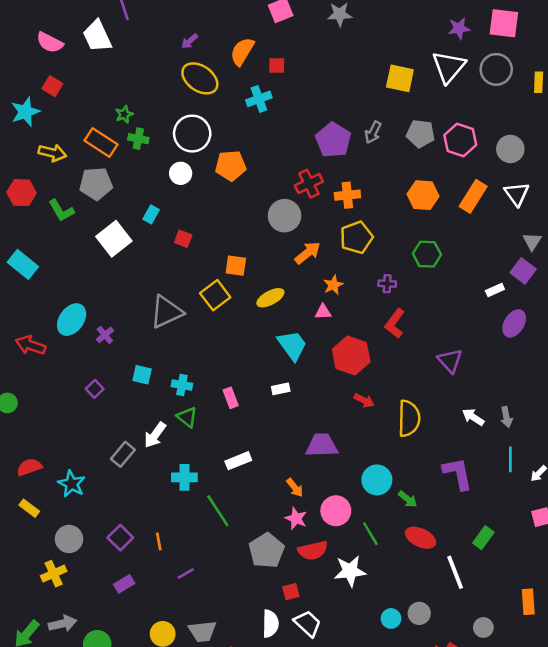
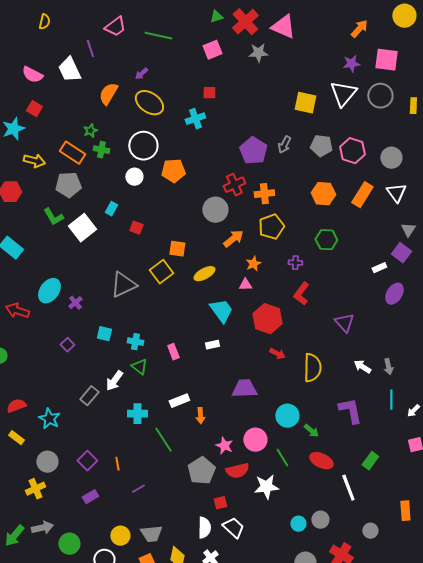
orange semicircle: (242, 51) -> (108, 94), moved
green L-shape: (61, 211) -> (53, 217), moved
orange arrow: (295, 488) -> (200, 416), moved, turned 35

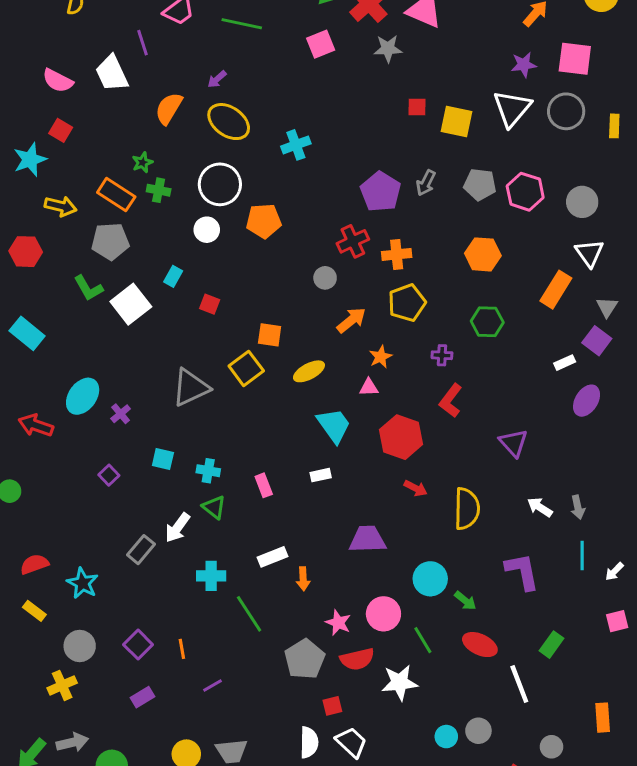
red square: (209, 93) -> (417, 107), moved
orange rectangle: (362, 195) -> (556, 290), moved
gray circle: (215, 210) -> (325, 278), size x0.6

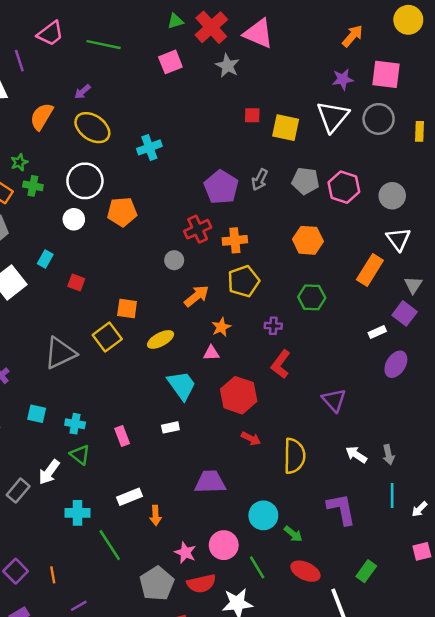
gray star: (388, 49) -> (227, 66), turned 30

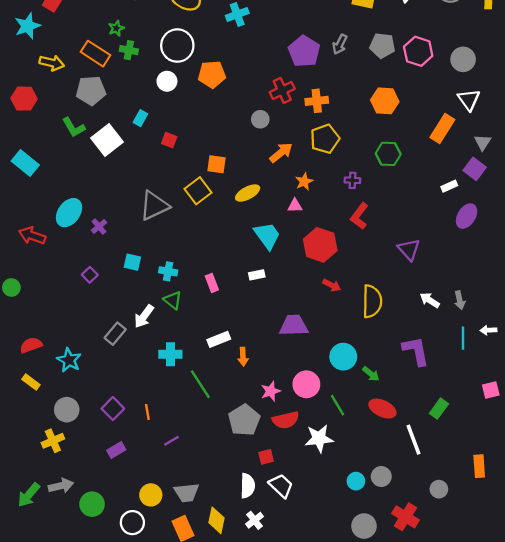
white arrow: (419, 509) -> (488, 330), moved, turned 42
pink star: (185, 553) -> (271, 391), turned 30

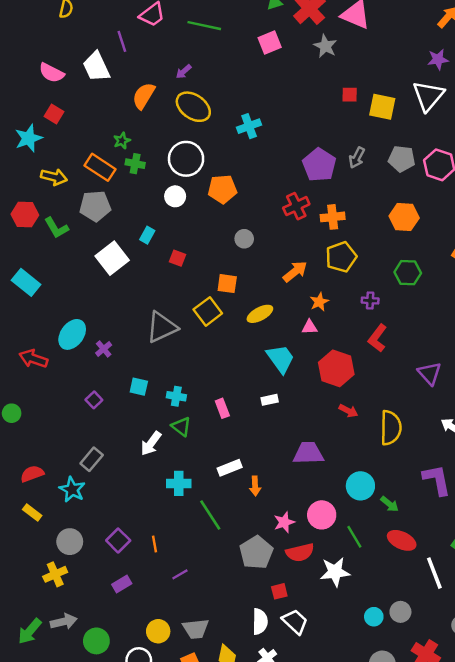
gray circle: (260, 119) -> (244, 239), moved
green L-shape: (74, 127) -> (56, 228), moved
gray rectangle: (115, 334) -> (92, 459), moved

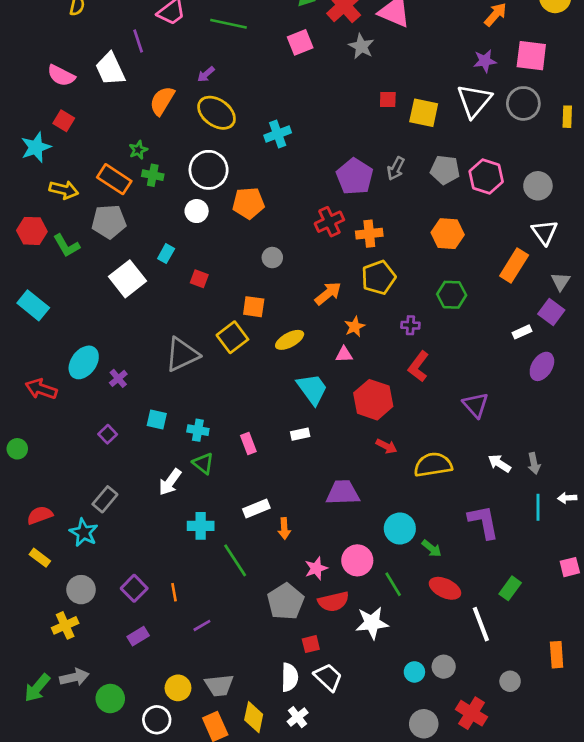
yellow semicircle: (391, 428) -> (433, 465), turned -100

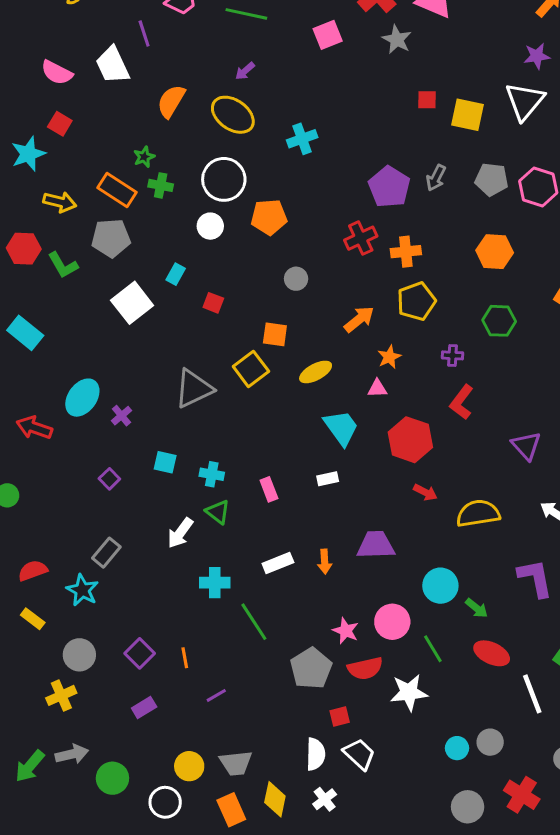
purple arrow: (206, 74) -> (245, 71), moved
orange arrow: (284, 528) -> (325, 562), moved
pink star: (316, 568) -> (346, 631), turned -30

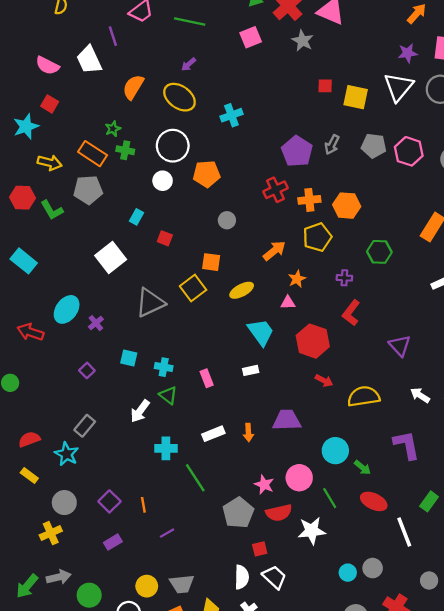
orange hexagon: (495, 252) -> (347, 206), moved
white square: (132, 303) -> (111, 258), moved

